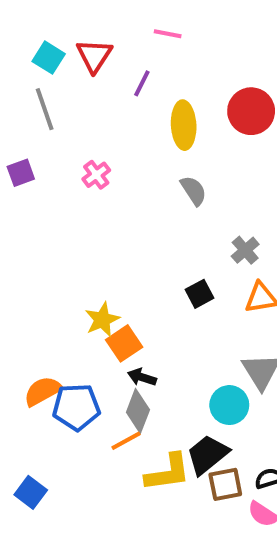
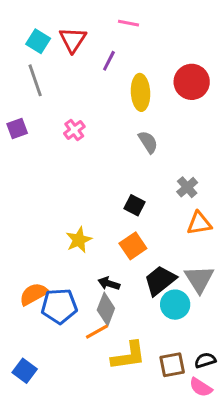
black square: (199, 294) -> (134, 205), moved, turned -35
orange square: (124, 343) -> (133, 246), moved
black trapezoid: (207, 455) -> (160, 280), moved

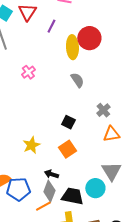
red circle: (192, 82) -> (89, 38), moved
black trapezoid: (160, 280) -> (72, 196), moved, turned 50

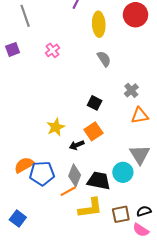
red circle: (89, 38) -> (136, 15), moved
black arrow: (51, 174) -> (77, 145), moved, turned -40

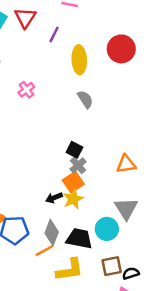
gray cross: (131, 90) -> (78, 165), moved
yellow star: (56, 127) -> (73, 199), moved
brown square: (121, 214) -> (112, 266), moved

